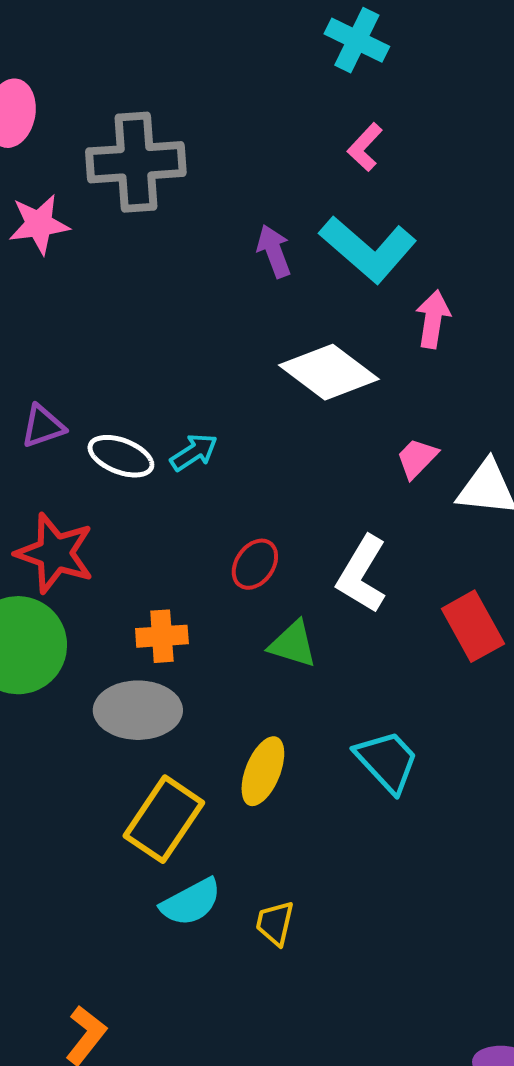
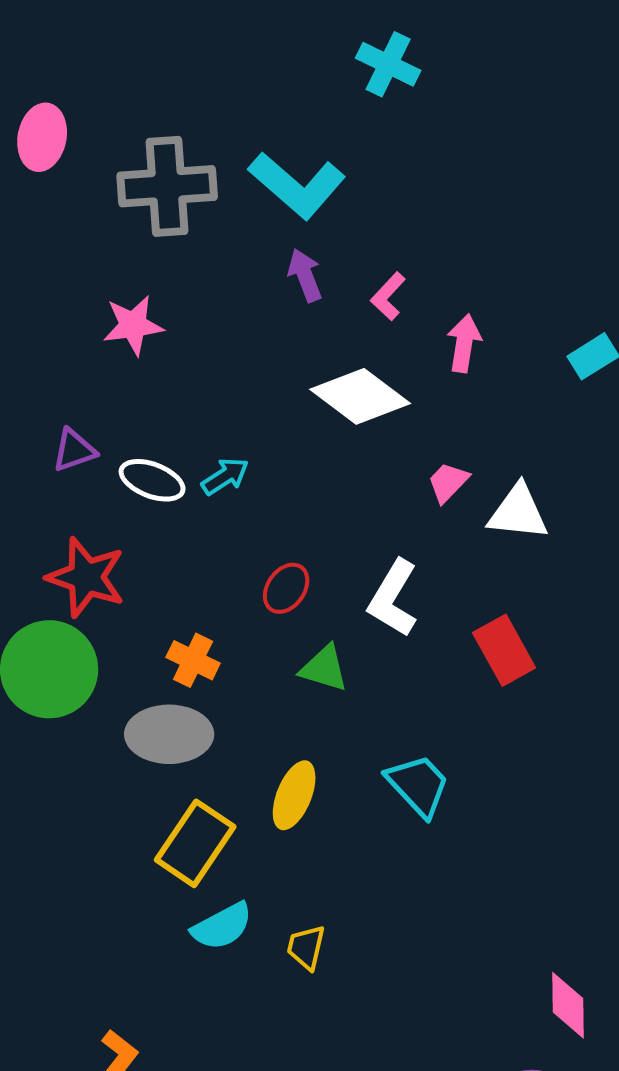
pink L-shape: (365, 147) -> (388, 296), moved
pink star: (39, 224) -> (133, 325), moved
cyan L-shape: (368, 249) -> (297, 185), moved
orange cross: (162, 636) -> (193, 660), turned 30

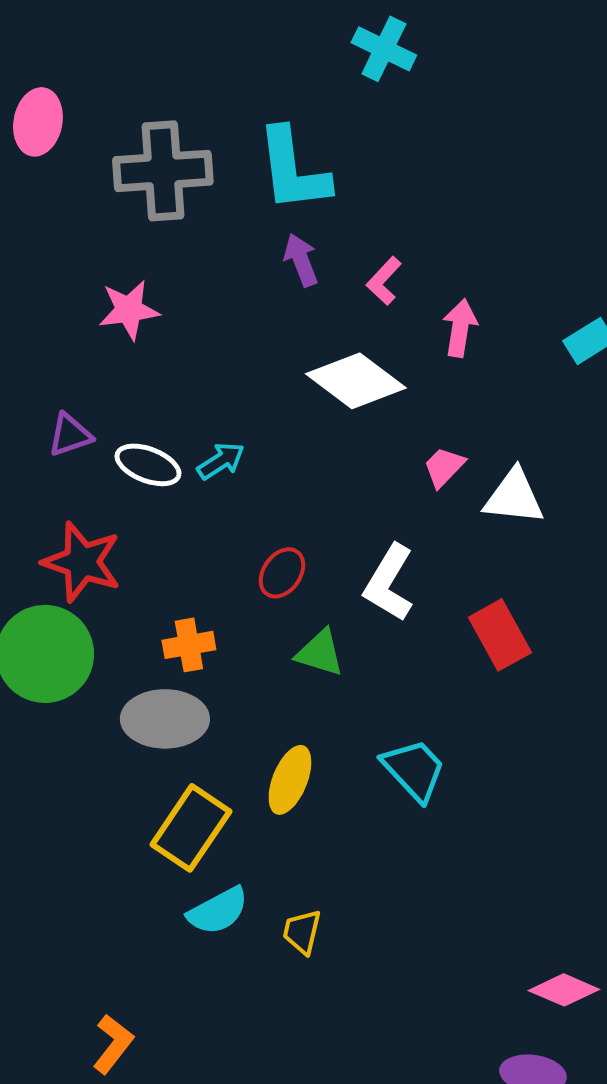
cyan L-shape: (297, 185) -> (293, 170), turned 42
orange cross: (193, 660) -> (189, 645), turned -36
pink diamond: (568, 1005) -> (564, 990), turned -66

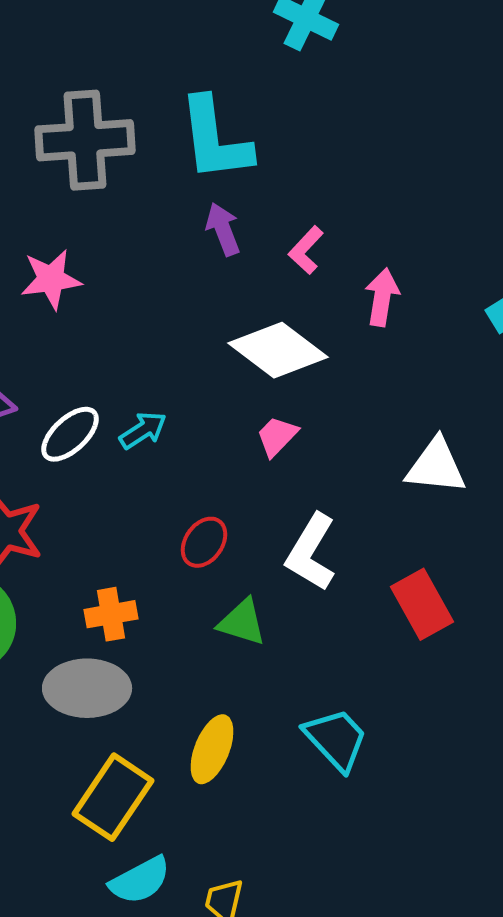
white ellipse: (148, 465) -> (70, 434), turned -64
pink trapezoid: (444, 467) -> (277, 436), moved

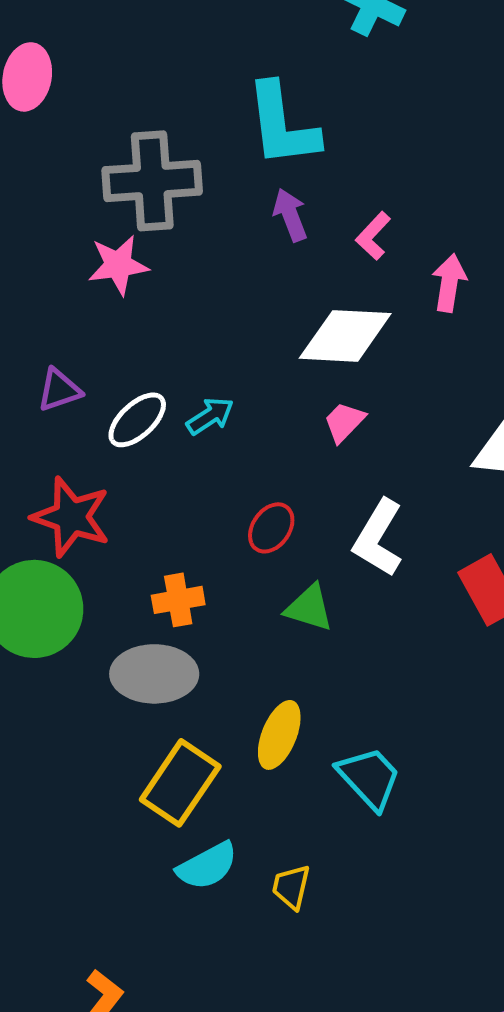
gray cross: (85, 140) -> (152, 181), moved
white diamond: (278, 350) -> (345, 336), turned -34
cyan trapezoid: (336, 739) -> (369, 778), moved

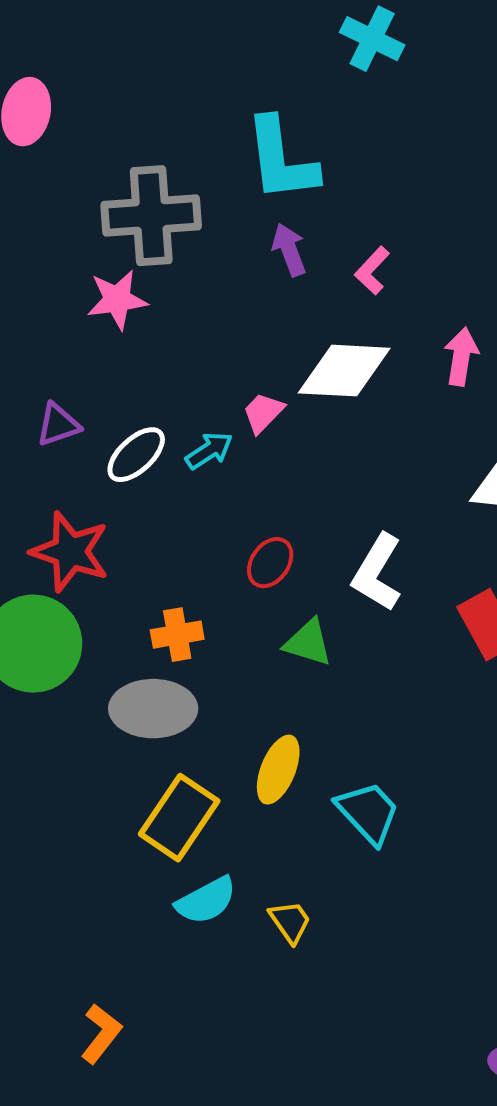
pink arrow: (449, 283) -> (461, 357), moved
pink trapezoid: (344, 422) -> (263, 413), moved
yellow trapezoid: (291, 887) -> (290, 922), turned 132

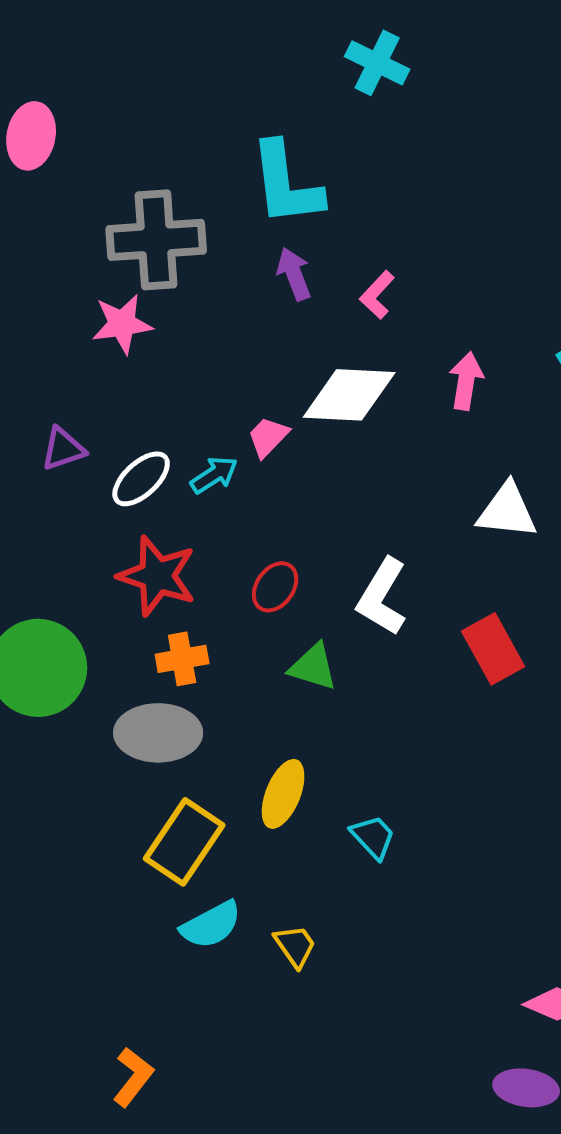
red star: (70, 552) -> (157, 576), moved
cyan trapezoid: (368, 813) -> (373, 837), size x0.7
orange L-shape: (101, 1034) -> (133, 1077), moved

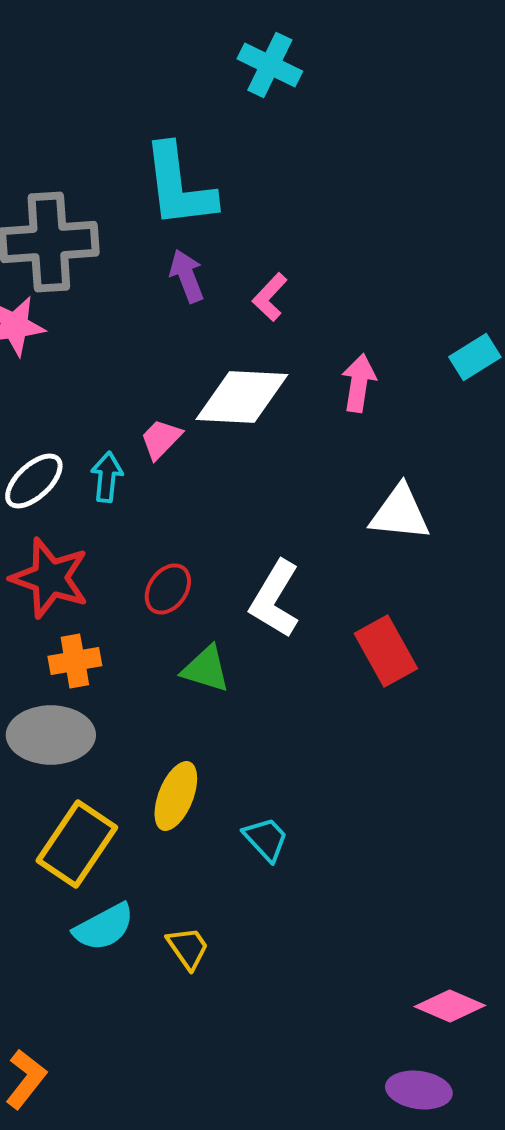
cyan arrow: (214, 475) -> (107, 477), turned -51

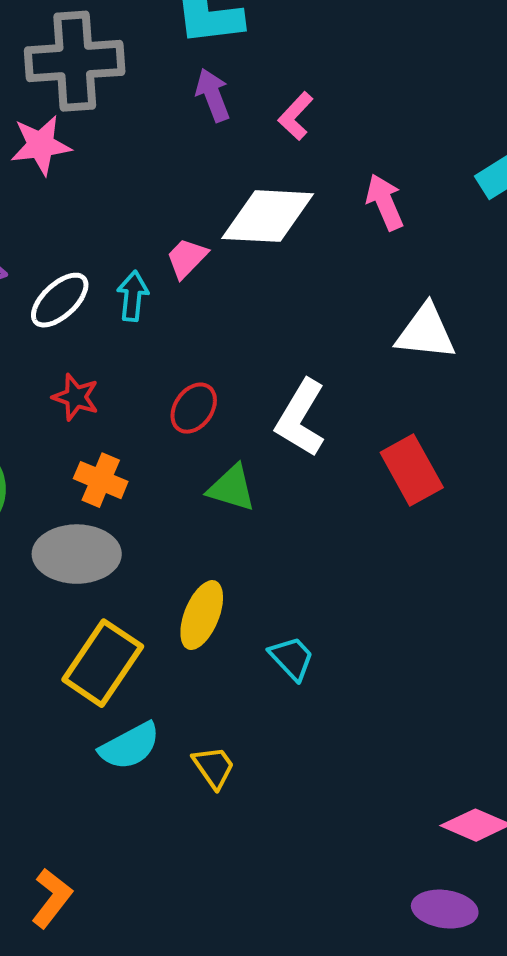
pink arrow: (359, 383) -> (385, 202), turned -32
red star: (50, 578) -> (76, 397), size x0.6
orange cross: (75, 661) -> (101, 480), turned 33

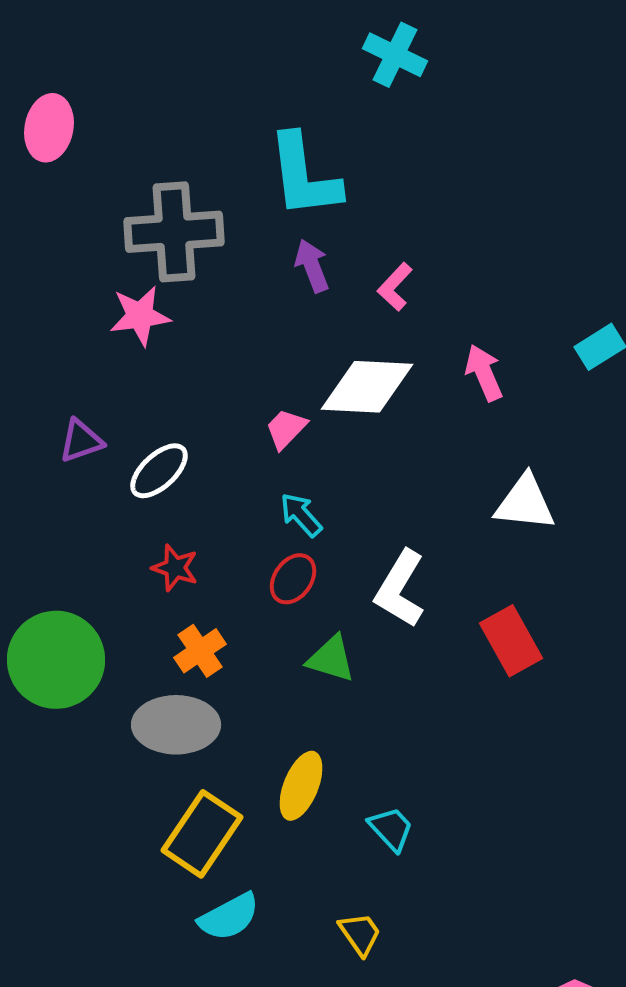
cyan arrow: (133, 296) -> (301, 515), moved, turned -48
orange cross: (101, 480) -> (200, 651), turned 33
yellow trapezoid: (214, 767) -> (360, 934), moved

